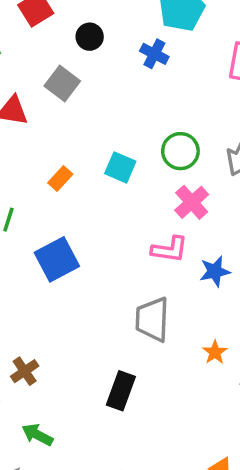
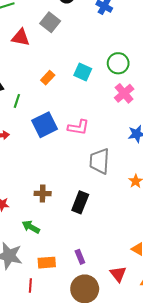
pink L-shape: (170, 249) -> (78, 127), moved
brown cross: (25, 371) -> (43, 194), moved, turned 35

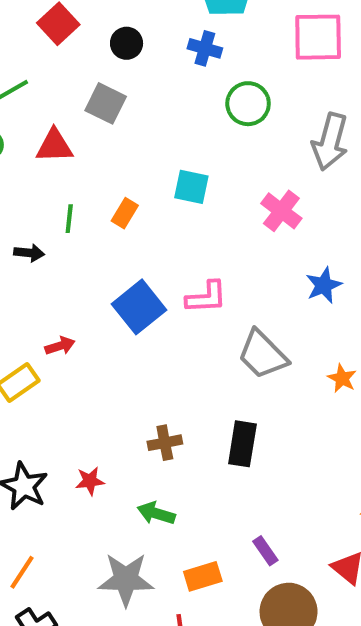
green circle: (118, 63) -> (248, 104), moved
green line: (17, 101) -> (69, 219), moved
gray trapezoid: (100, 161) -> (262, 354), turned -36

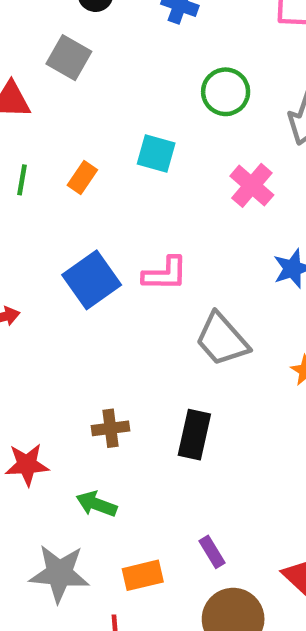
green circle: (248, 104) -> (226, 92), moved
red star: (90, 481) -> (27, 465), size x1.4

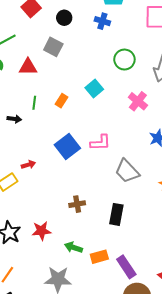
cyan square: (156, 154) -> (94, 89), turned 36
brown cross: (111, 428) -> (77, 204), moved
purple rectangle: (212, 552) -> (126, 267), size x1.6
orange rectangle: (143, 575) -> (99, 257), moved

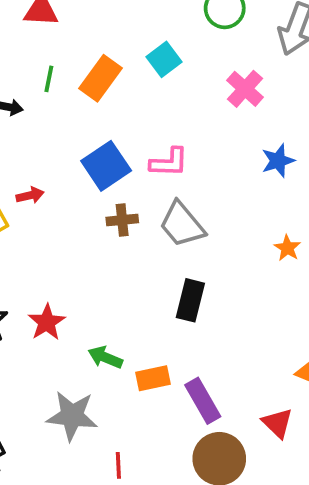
orange rectangle: (61, 101) -> (100, 78), size x1.6
gray trapezoid: (127, 171) -> (182, 224), moved
brown cross: (77, 204) -> (122, 220), moved
red star: (41, 231) -> (47, 322), turned -30

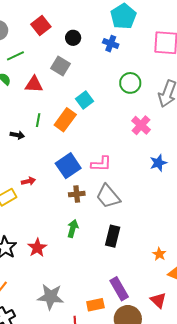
cyan square: (164, 59) -> (85, 100), moved
orange star: (287, 248) -> (159, 254), moved
green arrow: (105, 357) -> (73, 229), moved, turned 84
orange rectangle: (153, 378) -> (95, 305), moved

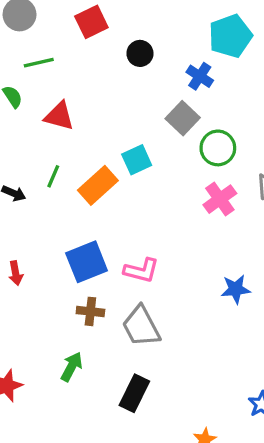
gray square: (61, 66) -> (183, 118), moved
pink cross: (141, 125) -> (220, 199), moved
red arrow: (28, 181) -> (16, 273), turned 80

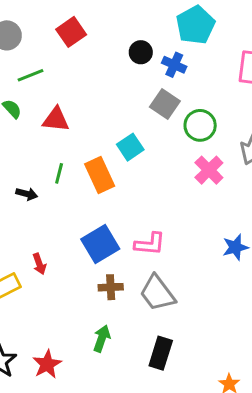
black circle: (140, 53) -> (141, 52), moved
orange rectangle: (98, 185) -> (100, 175), turned -64

